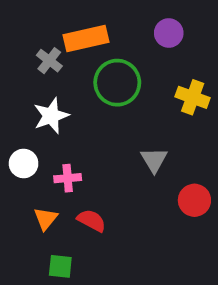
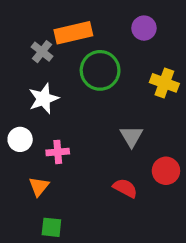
red semicircle: (92, 220) -> (125, 188), moved

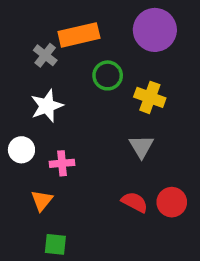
purple circle: (144, 28) -> (155, 30), size x1.6
green circle: (100, 70) -> (108, 75), size x0.7
yellow cross: (164, 83) -> (150, 97), moved
red circle: (166, 171) -> (172, 202), moved

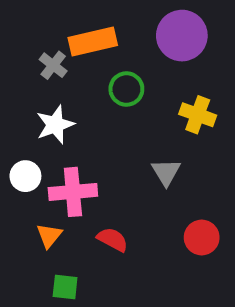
yellow cross: (150, 97) -> (198, 115), moved
pink cross: (62, 163) -> (73, 192), size x1.6
red semicircle: (135, 202) -> (113, 239), moved

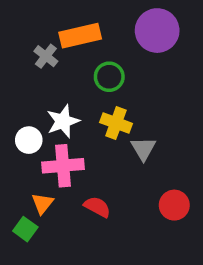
yellow cross: (198, 115) -> (116, 123), moved
white star: (55, 125) -> (63, 121), moved
white circle: (25, 176) -> (29, 140), moved
green square: (65, 287) -> (25, 229), moved, turned 30

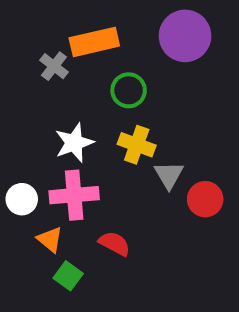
white circle: (29, 140) -> (22, 199), moved
orange triangle: (42, 203) -> (50, 239), turned -30
red circle: (174, 205) -> (205, 199), moved
green square: (25, 229) -> (68, 276), moved

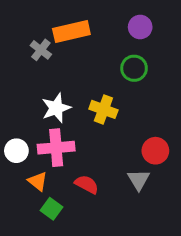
purple circle: (185, 36) -> (140, 27), size x0.6
green circle: (129, 90) -> (134, 68), moved
gray triangle: (169, 175) -> (139, 180), moved

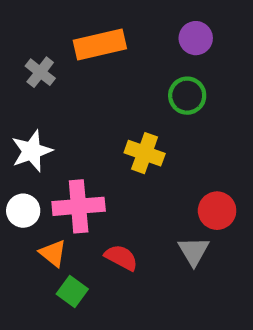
gray cross: (41, 50) -> (40, 72), moved
white star: (56, 108) -> (32, 151), moved

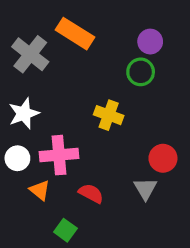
purple circle: (196, 38) -> (150, 42), moved
orange rectangle: (100, 44) -> (75, 34), turned 45
gray cross: (40, 72) -> (30, 54), size x1.6
green square: (72, 292) -> (65, 230), moved

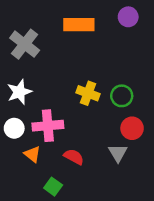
orange rectangle: (75, 34) -> (79, 25), moved, turned -32
purple circle: (150, 42) -> (128, 17), moved
green circle: (141, 72) -> (122, 96), moved

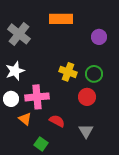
purple circle: (128, 17) -> (99, 37), moved
red circle: (132, 128) -> (87, 97), moved
gray triangle: (118, 153) -> (86, 131), moved

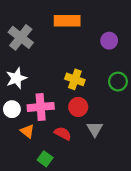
green circle: (94, 74) -> (118, 82), moved
red circle: (87, 97) -> (78, 107), moved
gray triangle: (86, 131) -> (95, 129), moved

